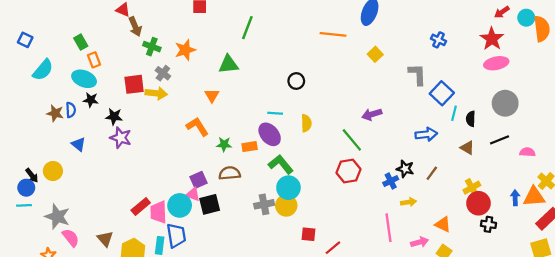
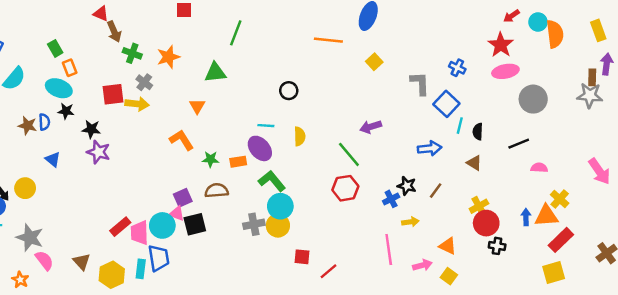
blue cross: (438, 40) -> (457, 68), moved
gray circle: (505, 103) -> (533, 99), moved
black line: (500, 140) -> (519, 144), moved

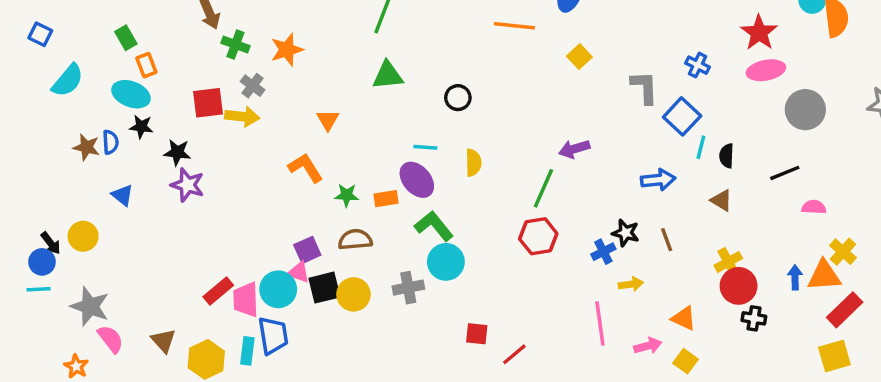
green triangle: (215, 73) -> (388, 75), moved
green line: (349, 154) -> (543, 188), turned 64
brown line: (436, 191) -> (667, 240), turned -56
yellow circle: (278, 225) -> (353, 294), moved

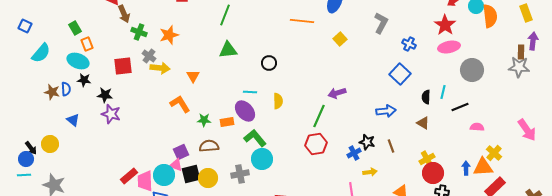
gray L-shape: (644, 87) -> (381, 23), moved, turned 30
yellow arrow: (242, 116) -> (160, 68), moved
cyan line: (701, 147) -> (443, 92), moved

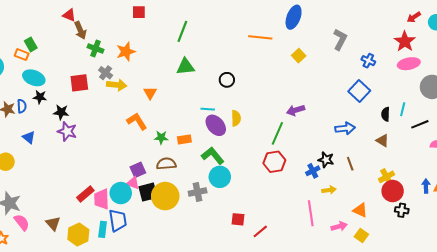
orange rectangle: (87, 44) -> (22, 55), moved, turned -48
purple ellipse: (245, 111) -> (216, 125), moved
yellow circle: (208, 178) -> (165, 196), size x1.4

